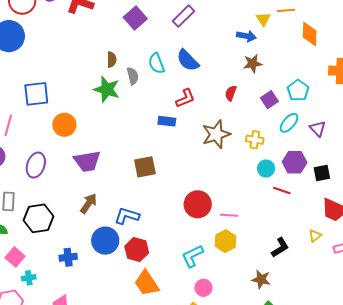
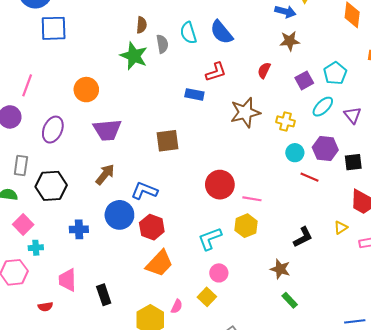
blue square: (36, 94) -> (54, 28), moved
orange trapezoid: (147, 283) -> (159, 263), turned -108

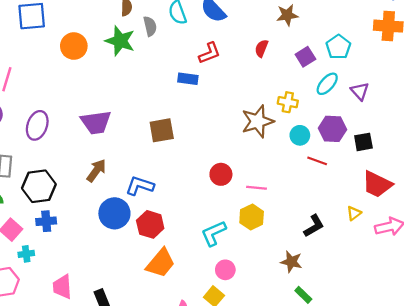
orange circle: (86, 90) -> (74, 46), moved
brown star: (245, 112) -> (258, 121), moved
red circle: (220, 185) -> (221, 174), size x0.7
blue cross: (79, 229) -> (46, 221), moved

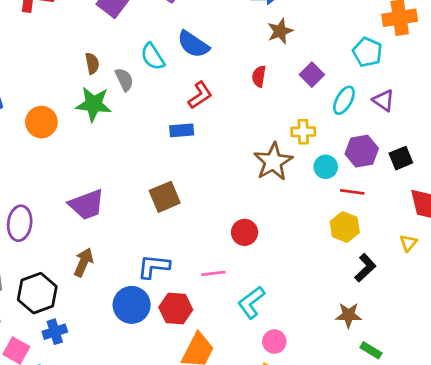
cyan pentagon: (338, 47) -> (367, 52), moved
brown arrow: (96, 171) -> (84, 262), moved
pink line: (256, 188) -> (213, 273), moved
yellow hexagon: (252, 217) -> (345, 227), moved

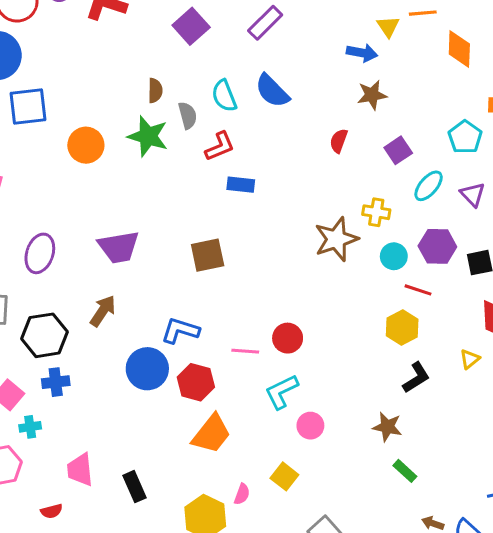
red L-shape: (200, 95) -> (220, 146), moved
red circle: (245, 232) -> (288, 338), moved
pink circle: (274, 342) -> (310, 426), moved

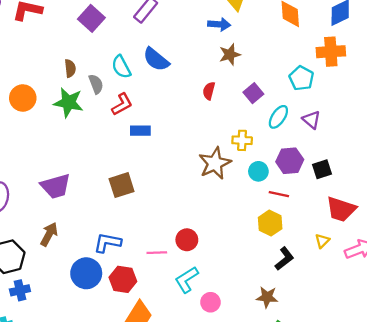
orange circle: (86, 145) -> (23, 98), moved

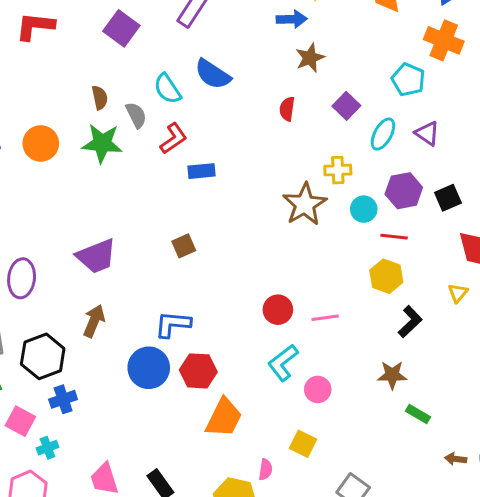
orange cross: (331, 52) -> (444, 40), turned 32
brown square: (122, 185) -> (184, 246), size x0.7
pink line: (157, 253) -> (325, 318), moved

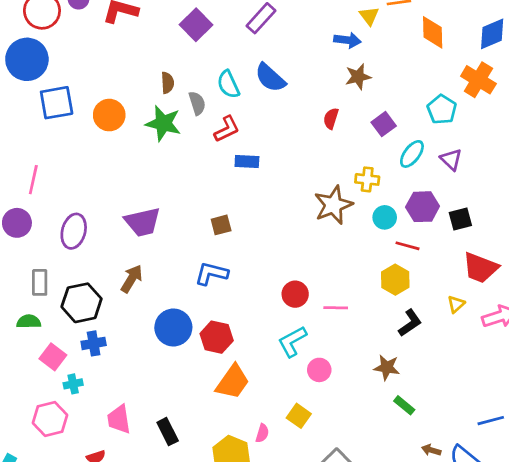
blue L-shape: (173, 324) -> (211, 274), moved

